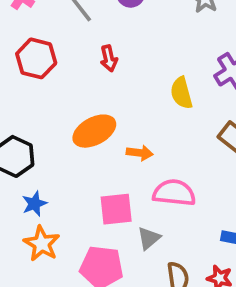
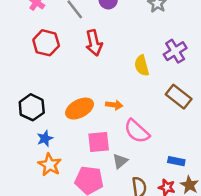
red arrow: (109, 58) -> (94, 43), size x1.5
orange ellipse: (94, 131) -> (80, 109), moved
pink semicircle: (174, 193) -> (137, 131), turned -144

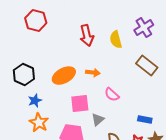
red arrow: (94, 43) -> (87, 36), moved
pink semicircle: (137, 131) -> (112, 95), size x0.7

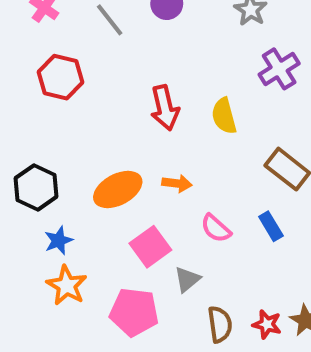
purple cross: (144, 28) -> (279, 69), moved
pink square: (80, 104) -> (150, 247), turned -30
blue rectangle: (145, 120) -> (271, 226), moved, turned 48

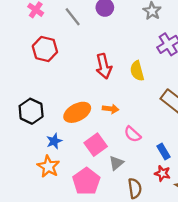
blue rectangle: (271, 226) -> (164, 151), moved
blue star: (59, 241) -> (54, 141), moved
pink pentagon: (134, 312) -> (86, 181), turned 30
red star: (267, 324) -> (162, 173), moved

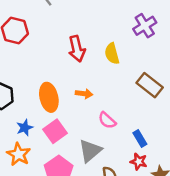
orange ellipse: (77, 112) -> (49, 97), turned -75
pink square: (96, 145) -> (55, 131), moved
gray triangle: (116, 163) -> (90, 151), size x1.5

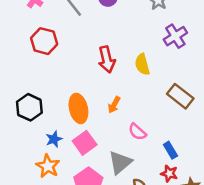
orange arrow: (84, 94) -> (114, 105), turned 112

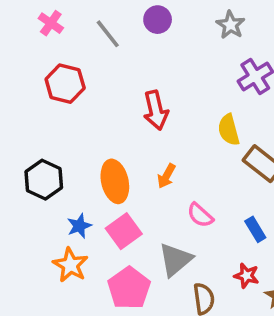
yellow semicircle: (142, 64) -> (229, 130), moved
blue rectangle: (170, 150) -> (255, 229), moved

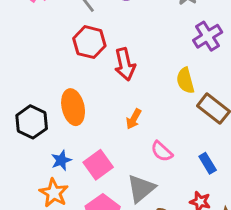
red hexagon: (65, 84) -> (89, 42), moved
orange ellipse: (115, 181) -> (73, 107), moved

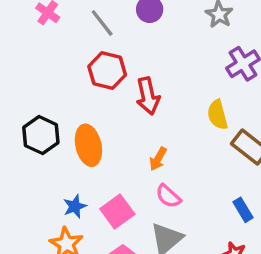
black hexagon: (32, 122) -> (41, 135), moved
pink semicircle: (162, 151) -> (168, 196), moved

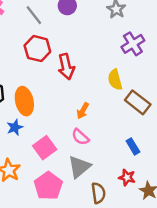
orange arrow: (158, 159) -> (83, 111), moved
blue star: (75, 206) -> (15, 127), moved

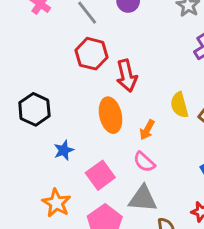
yellow semicircle: (115, 80) -> (179, 105), moved
orange ellipse: (24, 101) -> (111, 115), moved
gray triangle: (79, 167) -> (143, 199), turned 45

